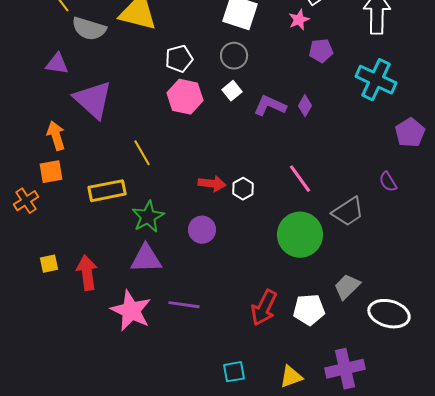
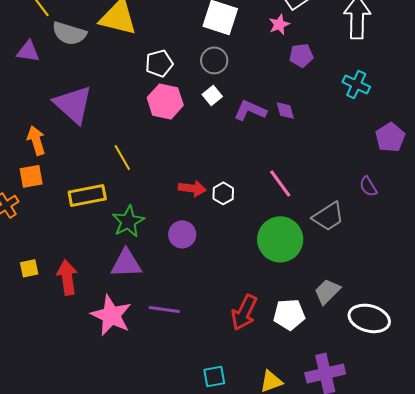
purple triangle: (57, 64) -> (28, 51), moved
cyan cross: (376, 80) -> (356, 84), size x0.7
purple diamond: (305, 106) -> (285, 110), turned -45

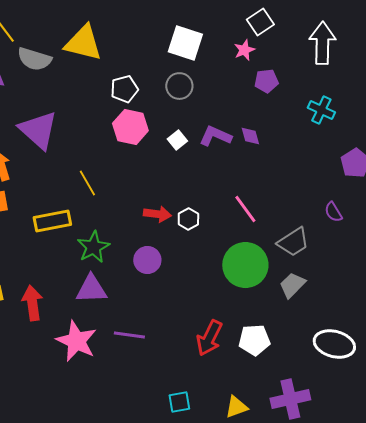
white square: (212, 95) -> (177, 140), moved
gray trapezoid: (327, 291) -> (292, 285), moved

